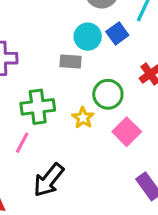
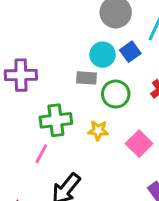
green circle: (108, 94) -> (116, 94), moved
yellow star: (83, 118) -> (98, 130), turned -30

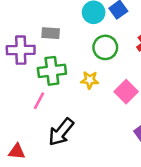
purple cross: (21, 75) -> (21, 50), moved
gray rectangle: (87, 78) -> (51, 33), moved

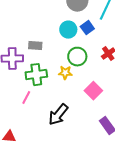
yellow star: (90, 80) -> (65, 73), moved
black arrow: (61, 132) -> (58, 115), moved

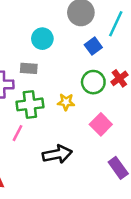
cyan circle: (68, 30) -> (42, 39), moved
green circle: (77, 57) -> (93, 82), moved
black arrow: (58, 115) -> (57, 154), turned -140

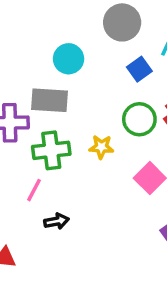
gray rectangle: (29, 68) -> (50, 100), size x1.5
black arrow: (57, 154) -> (56, 221), moved, size x0.6

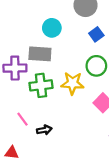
yellow star: (101, 147) -> (72, 83), size x1.5
pink line: (34, 190) -> (23, 119), moved, turned -64

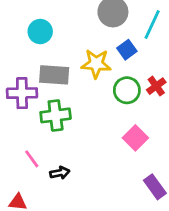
cyan circle: (52, 28) -> (40, 32), moved
yellow star: (72, 83) -> (96, 64), moved

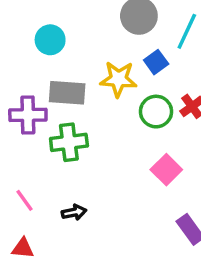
pink line: (32, 159) -> (24, 200), moved

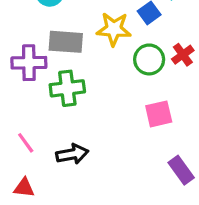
pink square: (166, 170) -> (159, 114), turned 32
black arrow: (74, 212) -> (72, 154), size x1.4

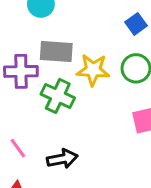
yellow star: (114, 29) -> (93, 70), moved
green cross: (67, 88) -> (58, 96), turned 32

